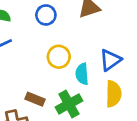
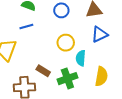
blue triangle: (110, 60) -> (100, 34), moved

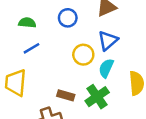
blue triangle: (100, 34) -> (108, 40), moved
cyan semicircle: (81, 58) -> (106, 68), turned 35

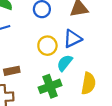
brown rectangle: (66, 95) -> (12, 71), moved, turned -42

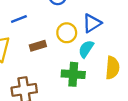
brown rectangle: (12, 71) -> (38, 46), moved
green cross: (50, 86) -> (73, 74), turned 30

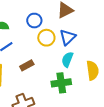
yellow circle: (67, 33) -> (46, 38), moved

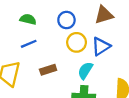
cyan semicircle: (67, 59) -> (85, 71), moved

